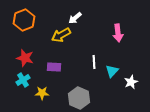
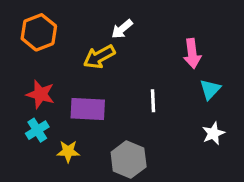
purple rectangle: (54, 67) -> (88, 109), size x1.5
cyan triangle: (112, 71) -> (210, 89), moved

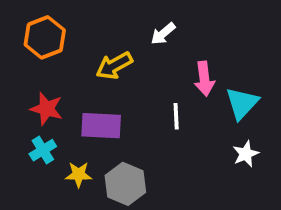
white arrow: (122, 29) -> (163, 34), moved
pink arrow: (192, 53) -> (204, 79), moved
cyan triangle: (210, 89) -> (242, 103), size x1.4
gray hexagon: (129, 159) -> (125, 184), moved

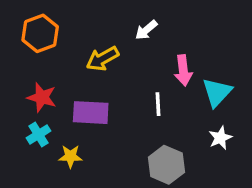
gray hexagon: (125, 184) -> (166, 165), moved

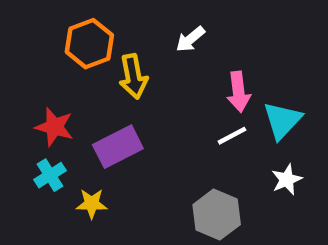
orange hexagon: (40, 33) -> (89, 44), moved
yellow arrow: (102, 59) -> (133, 76), turned -72
white line: (158, 104) -> (232, 136), moved, turned 65
purple rectangle: (91, 113) -> (118, 147), turned -30

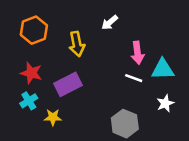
orange hexagon: (89, 44) -> (34, 30), moved
cyan triangle: (282, 120) -> (163, 69), turned 45
white line: (232, 136) -> (134, 78), turned 48

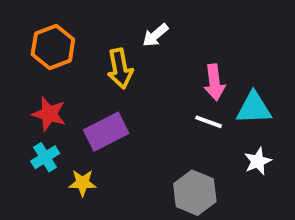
white arrow: (110, 22) -> (155, 35), moved

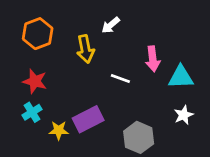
white line: (209, 122) -> (120, 78), moved
purple rectangle: (106, 132) -> (88, 119), moved

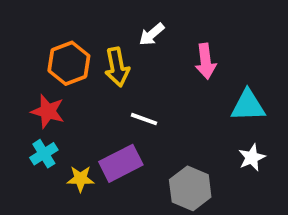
orange hexagon: (38, 34) -> (69, 63), moved
pink arrow: (153, 59) -> (206, 61), moved
white line: (120, 78) -> (144, 119), moved

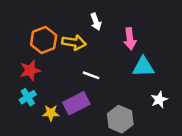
white arrow: (152, 34) -> (96, 22), turned -70
yellow arrow: (117, 67) -> (74, 42), turned -70
cyan triangle: (248, 106) -> (143, 67), moved
red star: (48, 111) -> (30, 70), turned -30

